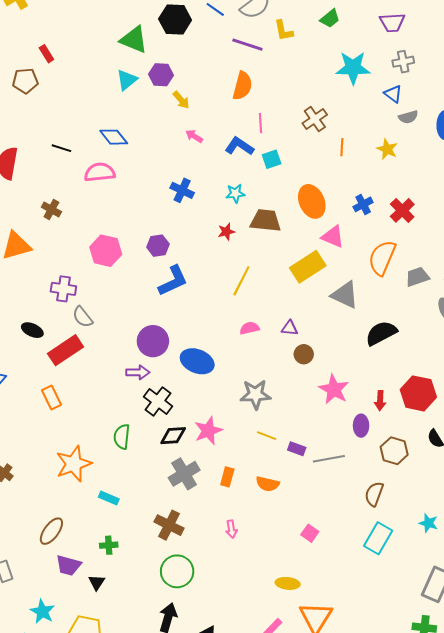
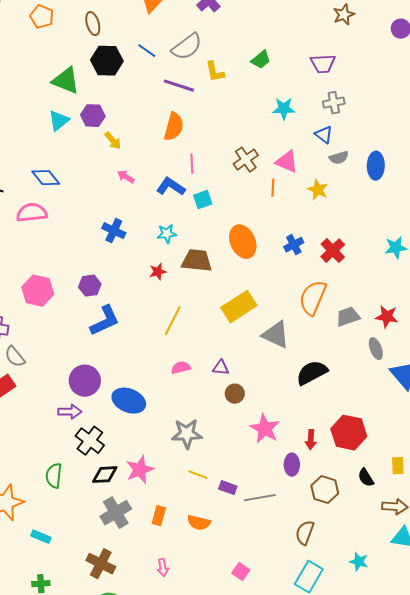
cyan star: (353, 68) -> (284, 109), size x0.7
pink triangle: (333, 237) -> (287, 162), moved

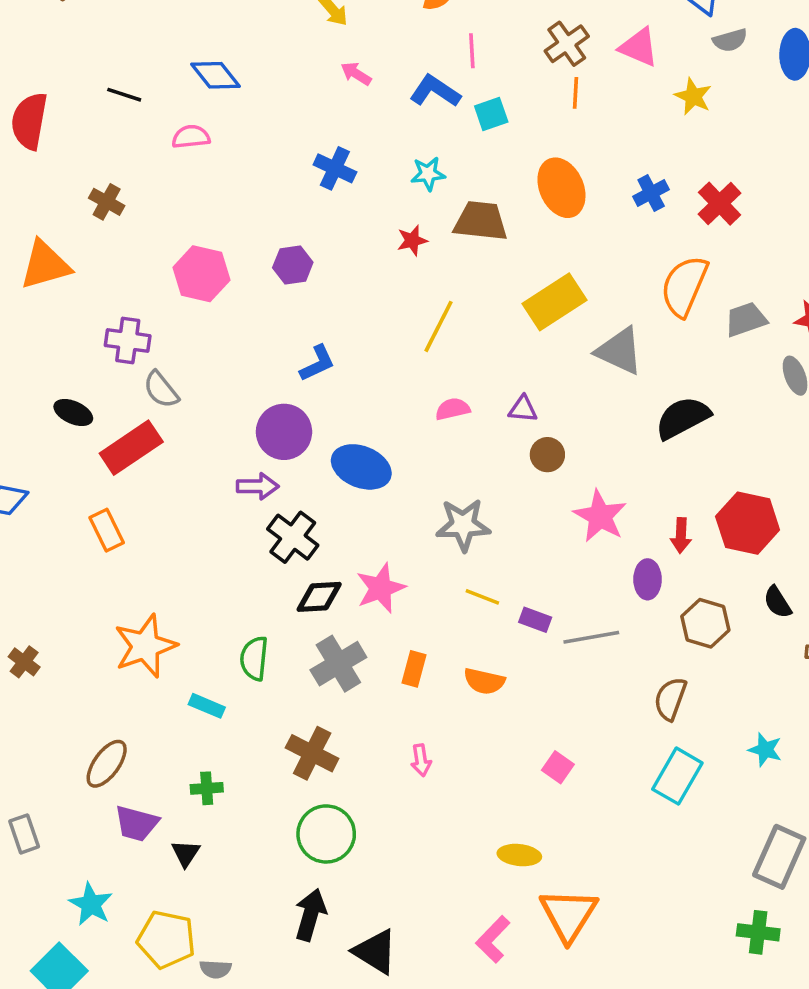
orange line: (273, 188) -> (576, 93), moved
pink semicircle: (32, 213) -> (191, 137), size x0.7
blue L-shape: (105, 321) -> (317, 363), moved, size x0.7
green semicircle: (54, 476) -> (254, 658), moved

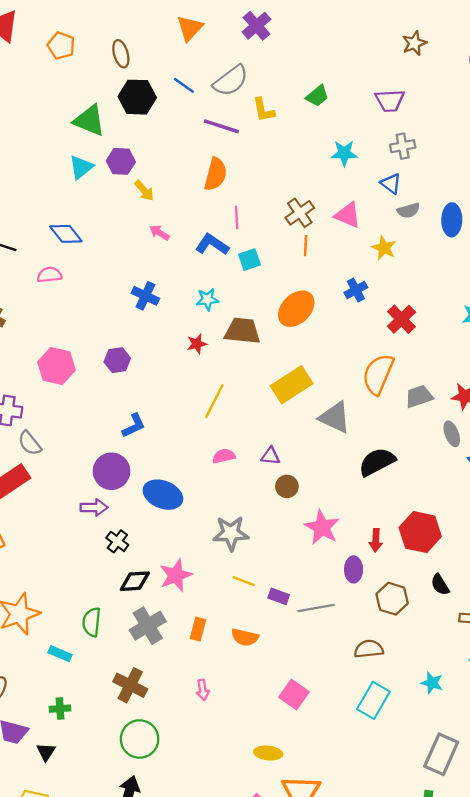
orange ellipse: (561, 188) -> (296, 309), turned 69
blue cross: (651, 193) -> (356, 290), moved
black cross: (293, 537) -> (117, 541), size x0.7
brown semicircle: (670, 699) -> (369, 649), turned 64
pink square: (558, 767) -> (294, 695), size x1.4

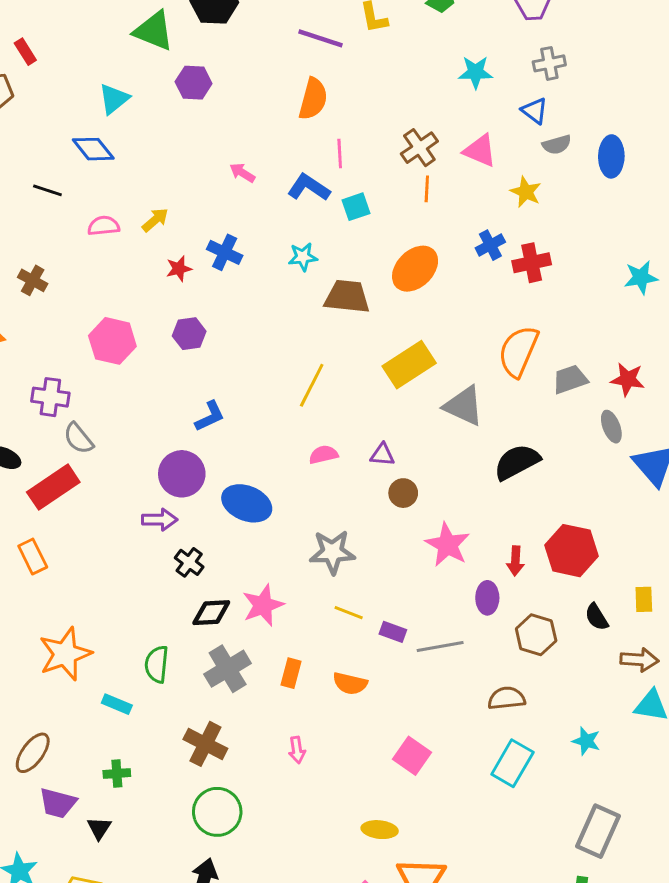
cyan triangle: (81, 167) -> (114, 99), moved
yellow arrow: (144, 191) -> (155, 220), moved, turned -90
blue diamond: (66, 234) -> (93, 149), moved
red cross: (401, 319) -> (532, 263), moved, turned 32
red star: (197, 344) -> (179, 269), moved

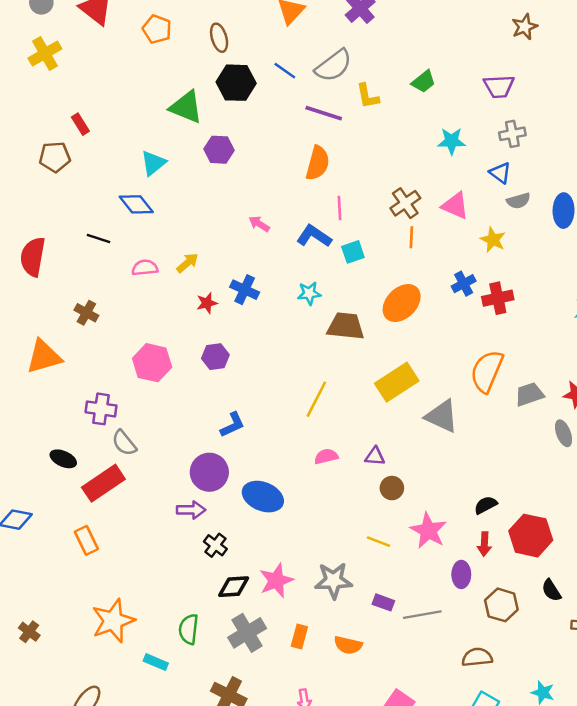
black semicircle: (517, 462) -> (486, 505), moved, size x0.6
gray star: (332, 552) -> (333, 581), moved
yellow line: (349, 613) -> (378, 542), moved

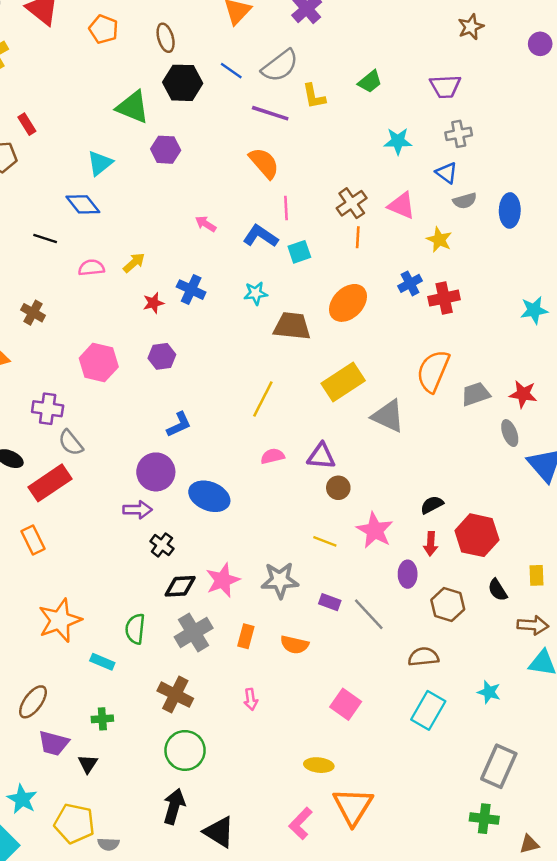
orange semicircle: (318, 163) -> (264, 163), turned -56
purple triangle: (375, 456) -> (321, 456), size x1.4
gray line: (422, 615) -> (369, 614), turned 57

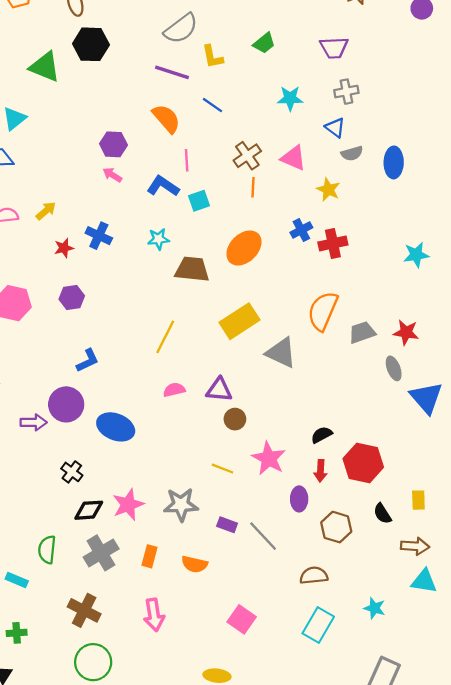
blue line: (231, 71) -> (212, 105), moved
purple hexagon: (166, 150) -> (113, 144), moved
purple arrow: (138, 510) -> (34, 422), moved
pink arrow: (251, 699) -> (154, 615), size x1.6

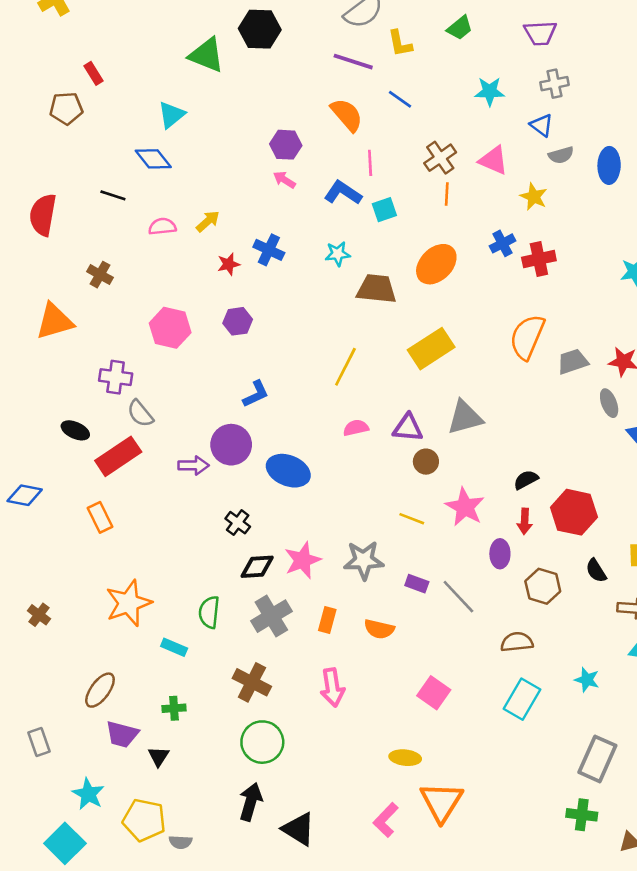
gray triangle: (281, 353) -> (465, 417), moved, turned -40

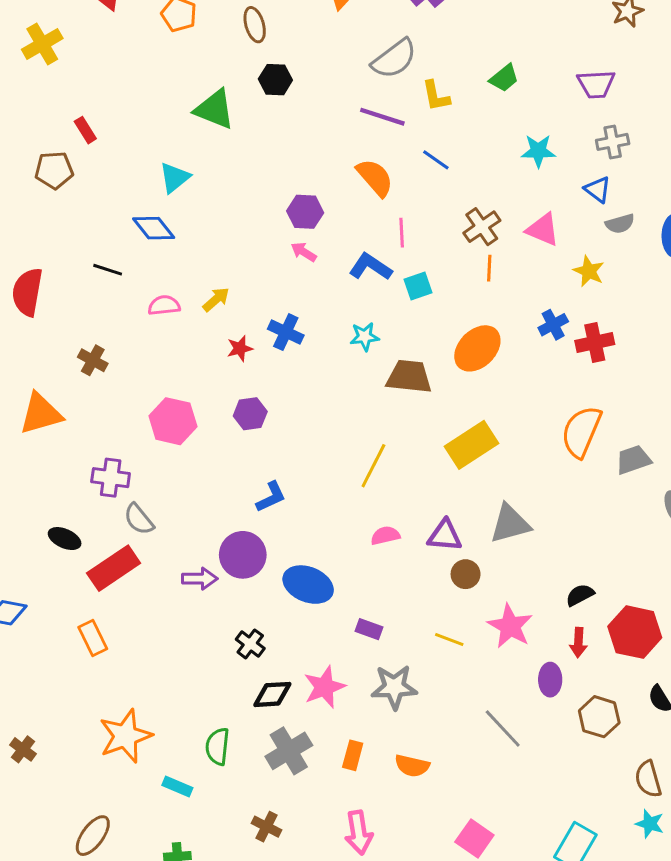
black hexagon: (260, 29) -> (275, 80), size x0.7
purple rectangle: (417, 584) -> (369, 629), moved
brown semicircle: (517, 642) -> (648, 779), moved, turned -100
brown cross: (252, 682) -> (267, 827), size x0.7

